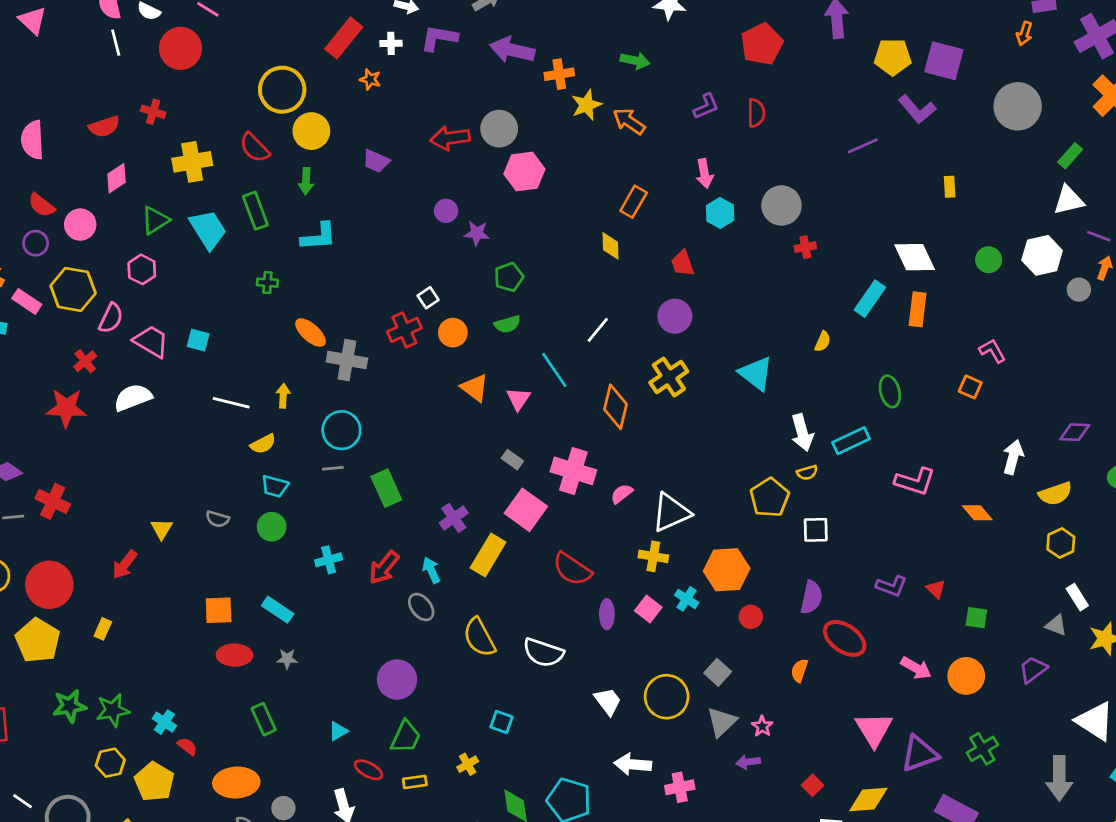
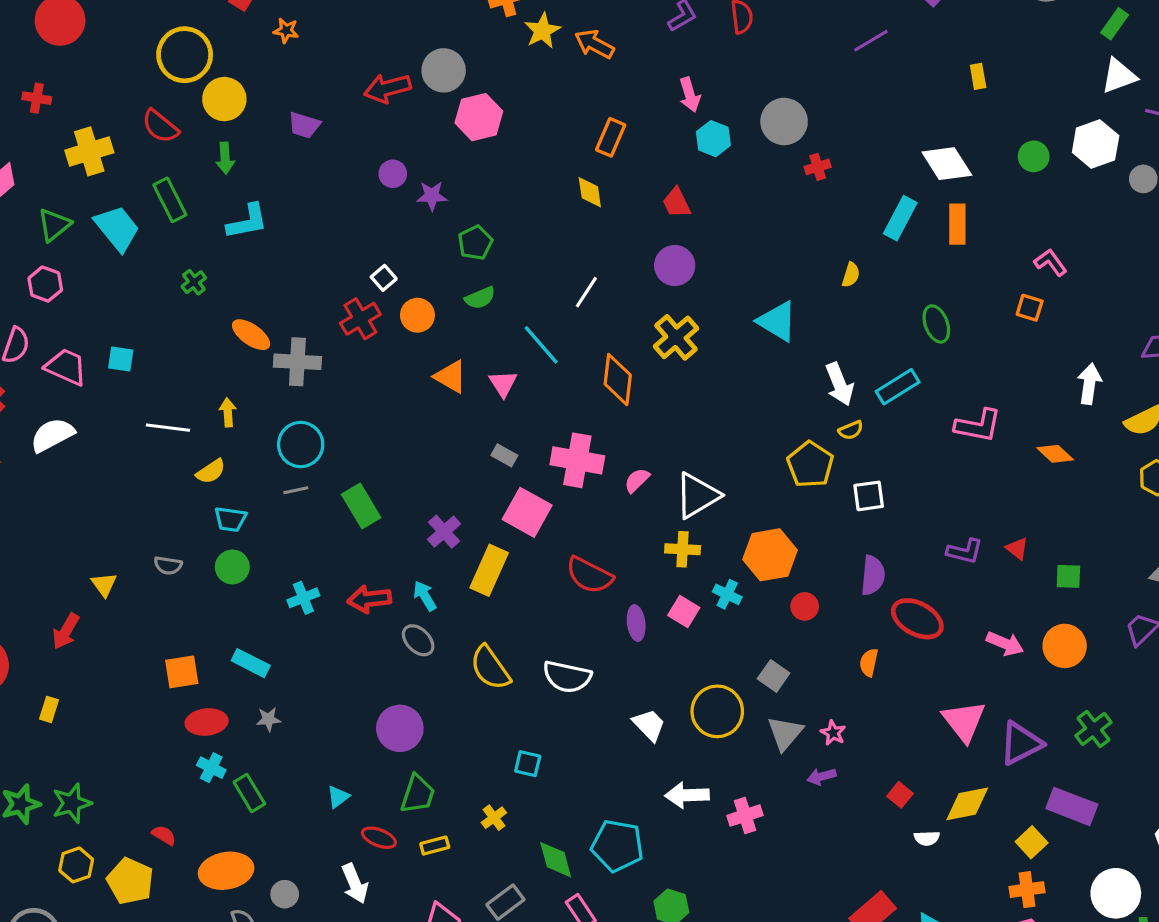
green cross: (267, 283) -> (194, 282), turned -35
red arrow: (384, 567) -> (369, 599), turned 51
cyan cross: (164, 722) -> (211, 768), moved

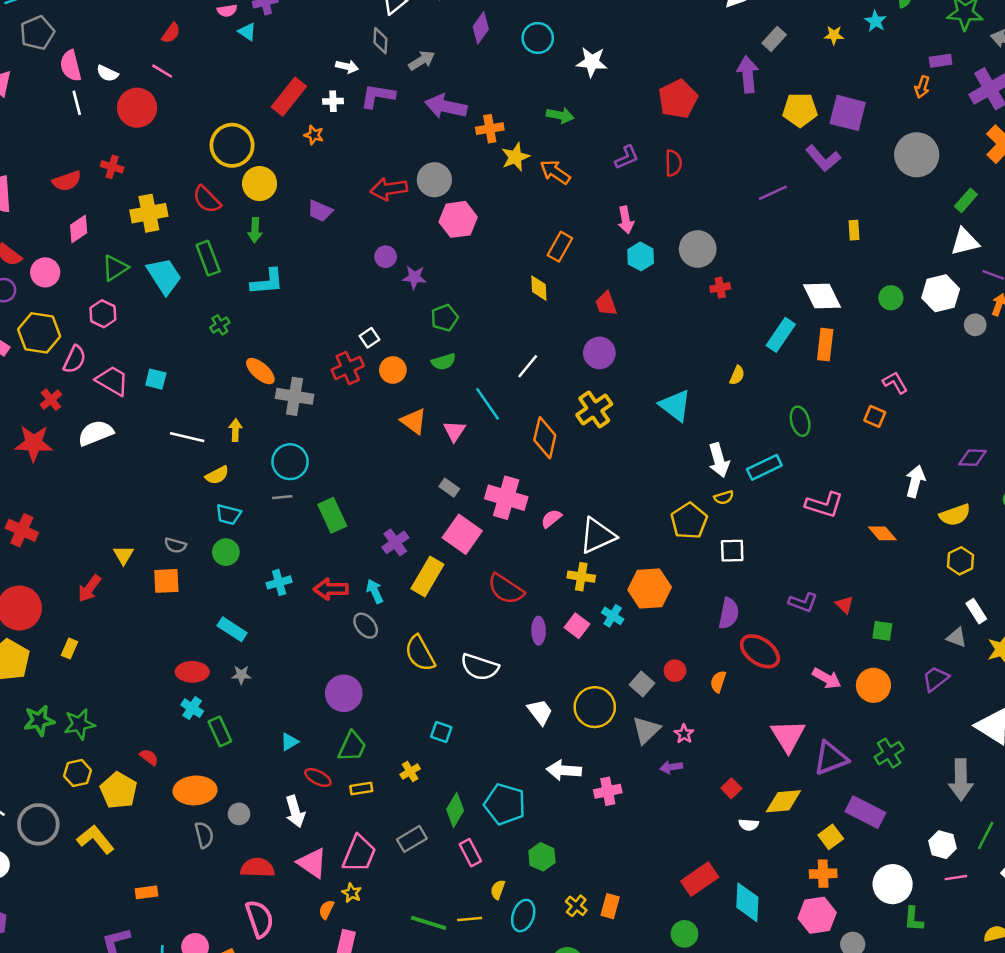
red circle: (805, 606) -> (675, 671), moved
orange square: (182, 672) -> (166, 581), moved
green diamond: (556, 860) -> (455, 810), turned 40

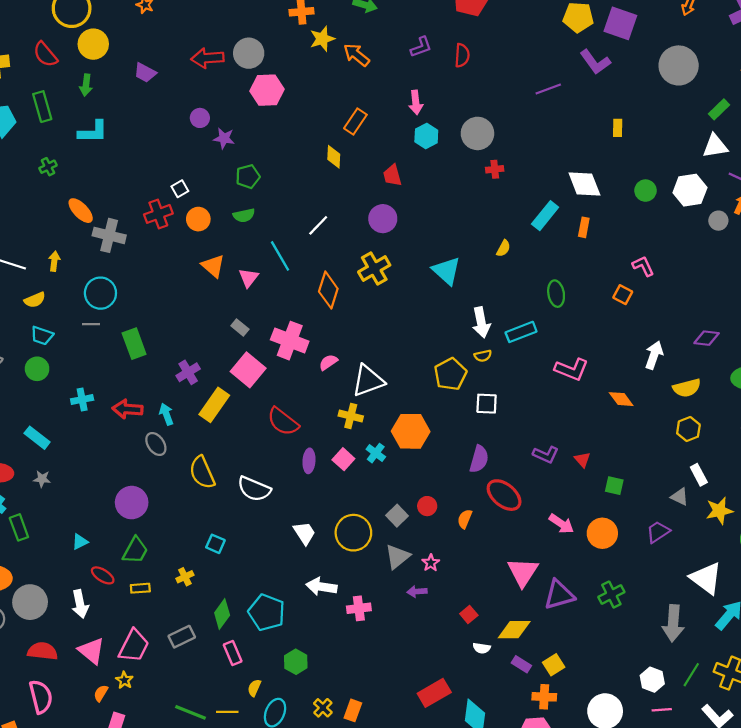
orange rectangle: (825, 345) -> (584, 227), size x0.7
purple rectangle: (865, 812) -> (521, 664), moved, size x0.6
gray circle: (239, 814) -> (30, 602), size x1.8

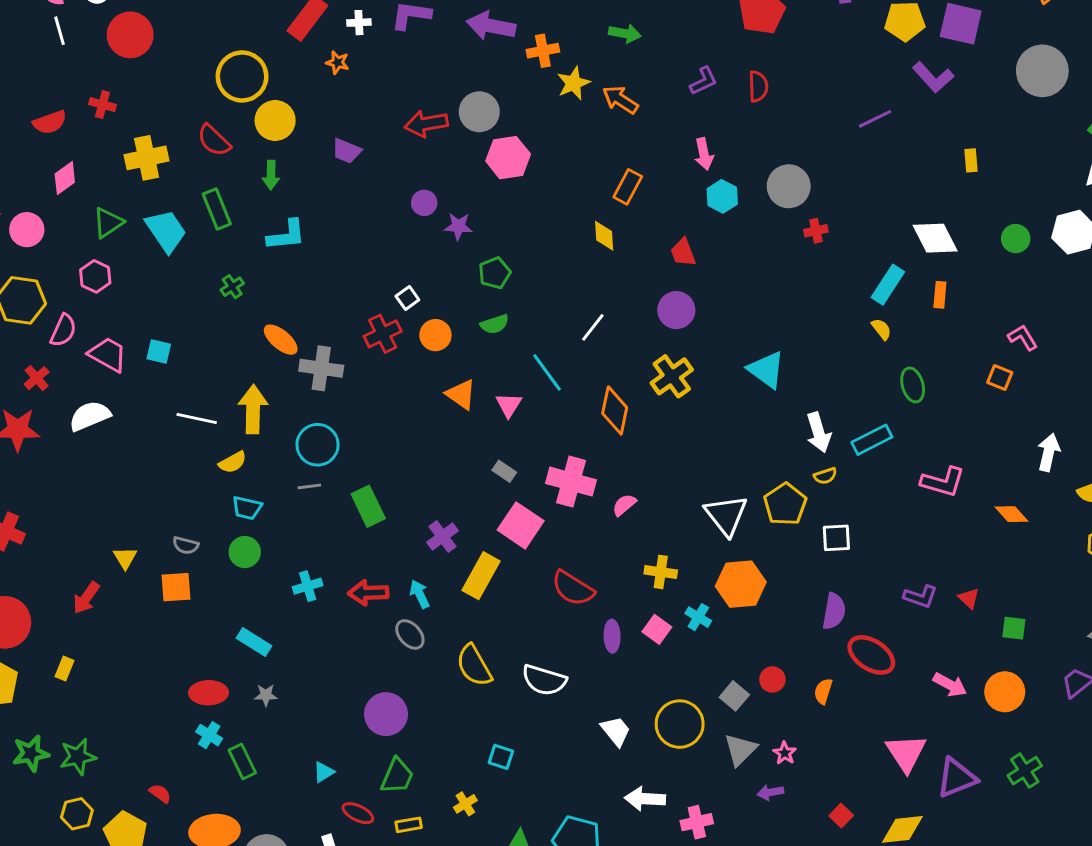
yellow semicircle: (503, 248) -> (881, 329), moved, turned -60
yellow arrow: (54, 261) -> (253, 409), size x1.8
white triangle: (368, 381) -> (726, 515), moved, turned -42

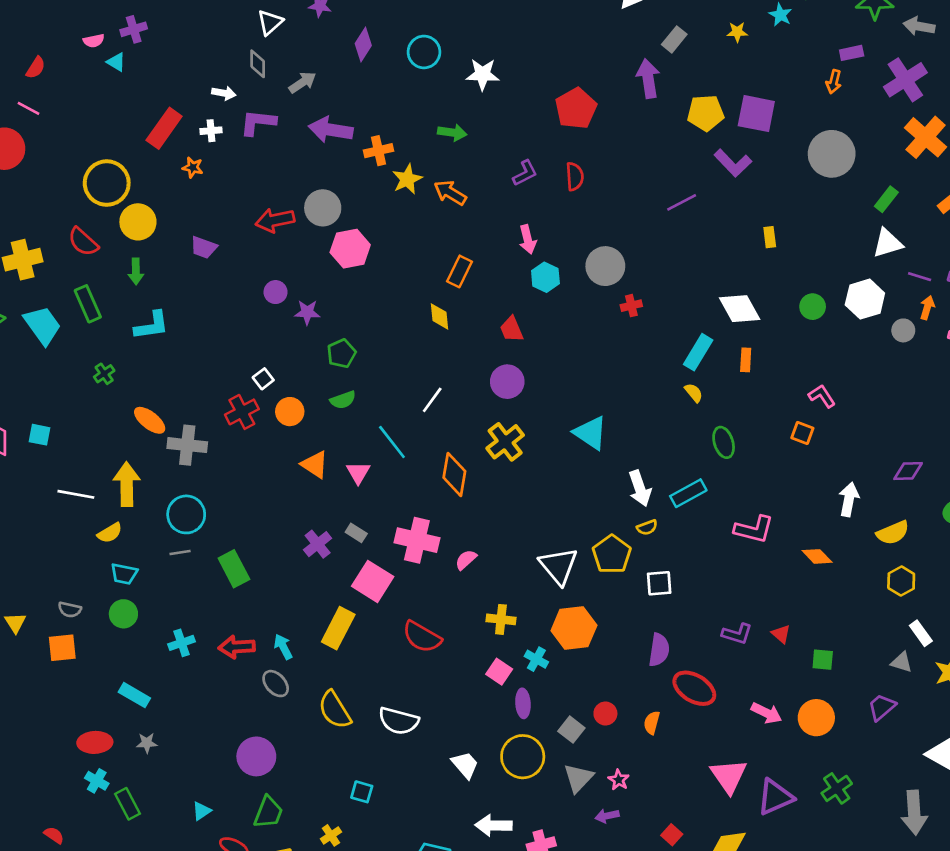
purple cross: (443, 537) -> (318, 544), moved
purple ellipse: (612, 636) -> (523, 703), moved

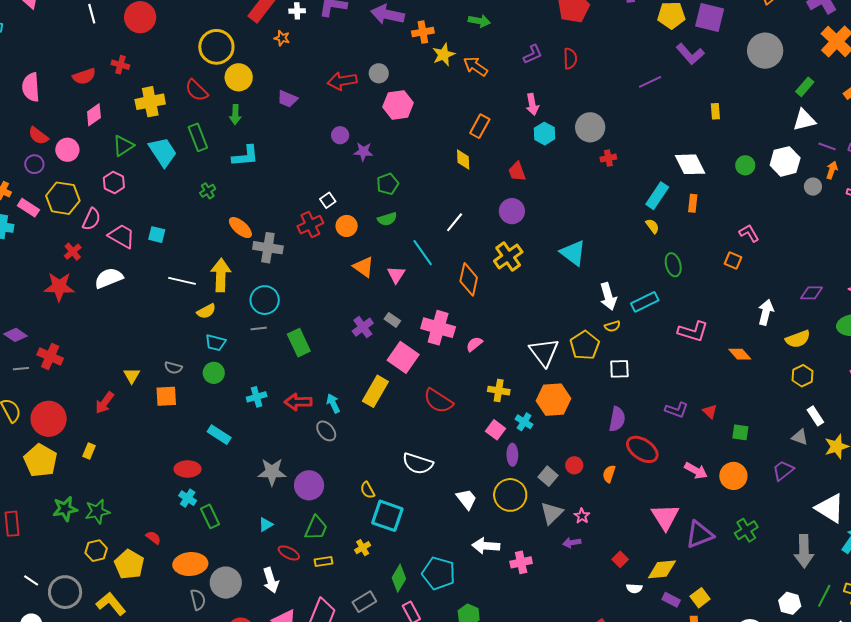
gray circle: (323, 208) -> (379, 73), size x0.7
yellow semicircle: (335, 710) -> (368, 490), moved, size x0.6
gray star: (147, 743) -> (272, 472), moved, size x1.8
cyan square: (362, 792) -> (387, 516), size x1.8

